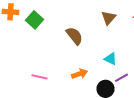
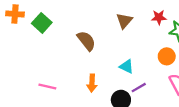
orange arrow: (80, 74) -> (92, 83), turned 112

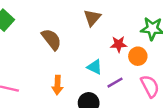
red star: (159, 17) -> (119, 44), moved
purple line: (139, 88) -> (115, 83), moved

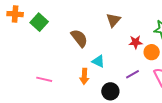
cyan triangle: (95, 67) -> (98, 61), moved

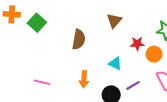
brown semicircle: (79, 38) -> (79, 39), turned 48
cyan triangle: (98, 61) -> (115, 64), moved
purple line: (133, 74) -> (133, 85), moved

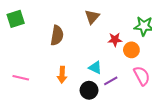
green square: (37, 23) -> (16, 19), turned 30
cyan triangle: (115, 64) -> (95, 67), moved

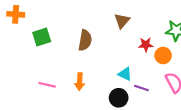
green square: (16, 19) -> (42, 37), moved
orange arrow: (62, 75) -> (80, 82), moved
purple line: (111, 81) -> (141, 88), turned 48

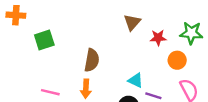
brown semicircle: (85, 40) -> (92, 60), moved
red star: (146, 45) -> (158, 38), moved

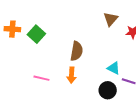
orange cross: (16, 15) -> (12, 29), moved
green square: (44, 40) -> (36, 34), turned -30

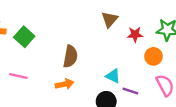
orange arrow: (72, 75) -> (65, 84), turned -105
pink line: (41, 78) -> (18, 76), moved

